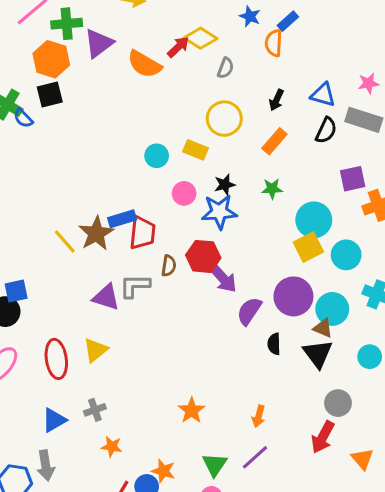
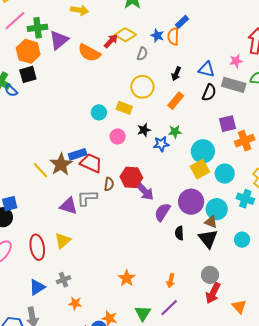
blue star: (250, 16) -> (157, 36), moved
blue star: (219, 212) -> (161, 144), moved, size x0.7
red trapezoid: (142, 233) -> (91, 163), turned -70
gray circle: (338, 403) -> (210, 275), moved

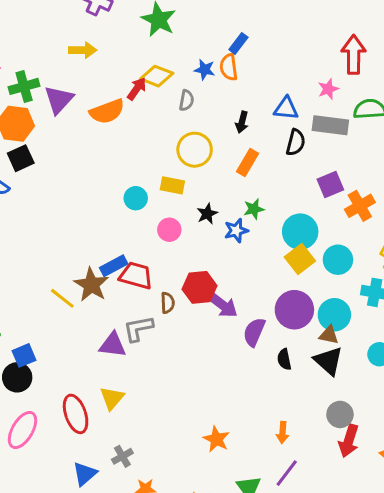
orange semicircle: (89, 53) -> (107, 111), turned -40

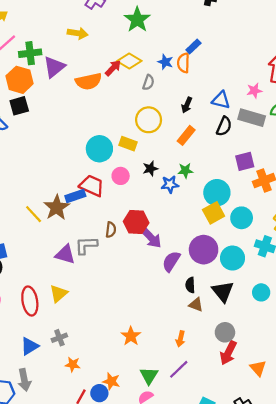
cyan circle: (136, 198) -> (99, 149), size x1.5
red trapezoid: (136, 276) -> (92, 186), moved
brown triangle: (329, 335) -> (196, 305), moved

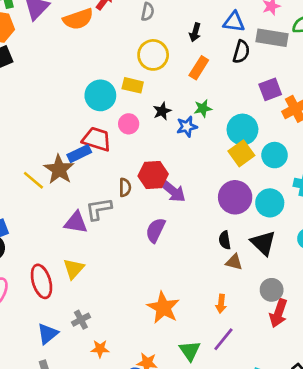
purple semicircle: (171, 261) -> (155, 230), moved
orange star: (131, 336) -> (163, 308), size x1.4

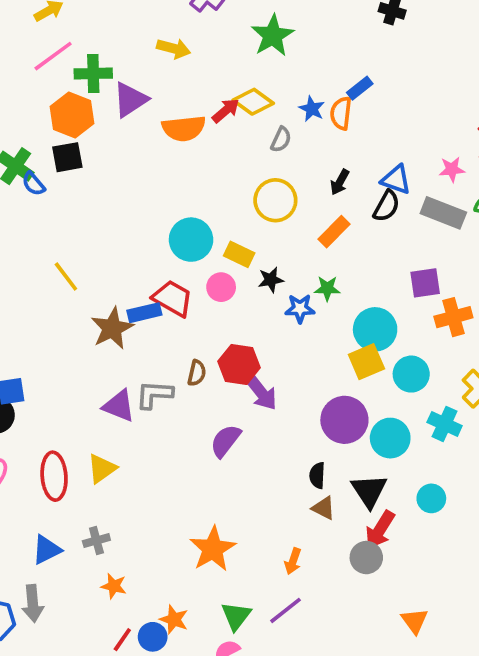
black semicircle: (241, 52) -> (386, 206), moved
yellow rectangle: (133, 85) -> (239, 254), moved
yellow line: (33, 180) -> (66, 276), moved
red arrow: (278, 313) -> (380, 530), moved

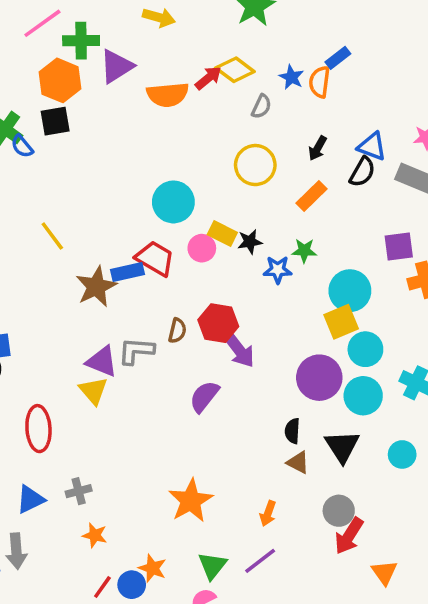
yellow rectangle: (239, 254) -> (222, 234), moved
cyan circle: (411, 374) -> (365, 349), moved
yellow triangle: (102, 469) -> (93, 391), moved, turned -36
red arrow: (380, 530) -> (349, 536), moved

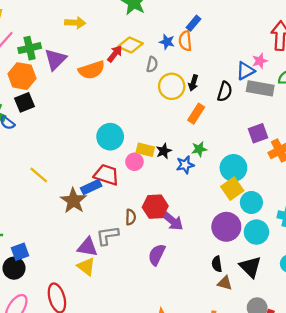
blue triangle: (372, 146) -> (245, 71), moved, turned -36
yellow circle: (255, 165) -> (172, 86), moved

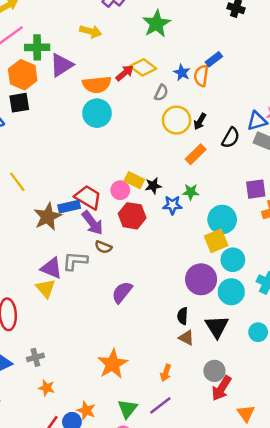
cyan circle: (110, 137) -> (97, 113), moved
red hexagon: (155, 207) -> (132, 216), moved
brown semicircle: (131, 217) -> (103, 247), turned 98
purple arrow: (172, 221) -> (92, 223), moved

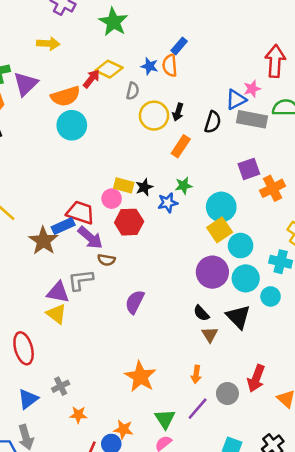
black semicircle: (183, 316) -> (201, 313), turned -35
cyan circle: (258, 332) -> (271, 296), moved
brown triangle: (186, 338) -> (210, 334), turned 42
gray circle: (214, 371) -> (227, 394), moved

